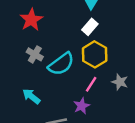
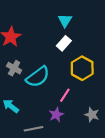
yellow hexagon: (95, 54) -> (82, 68), moved
gray star: (120, 82) -> (92, 115), moved

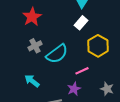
gray cross: (14, 68) -> (35, 46), turned 32
pink line: (65, 95) -> (82, 71), turned 32

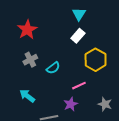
cyan semicircle: (57, 54) -> (53, 68), size x0.6

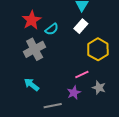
gray cross: (30, 60) -> (35, 49), size x1.5
cyan semicircle: (53, 68) -> (52, 29), moved
gray star: (105, 104) -> (99, 88), moved

